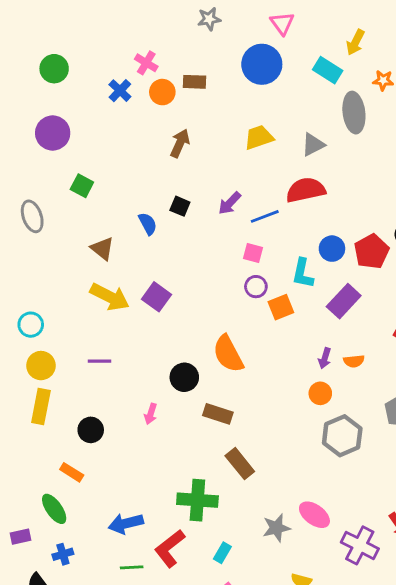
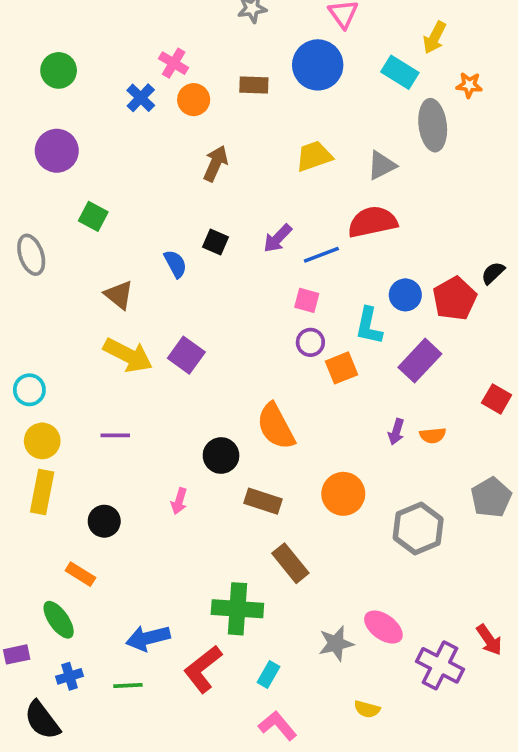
brown rectangle: (195, 82) -> (254, 85), moved
orange circle: (320, 393) -> (343, 494), moved, size x1.5
green line: (132, 567) -> (128, 685), moved

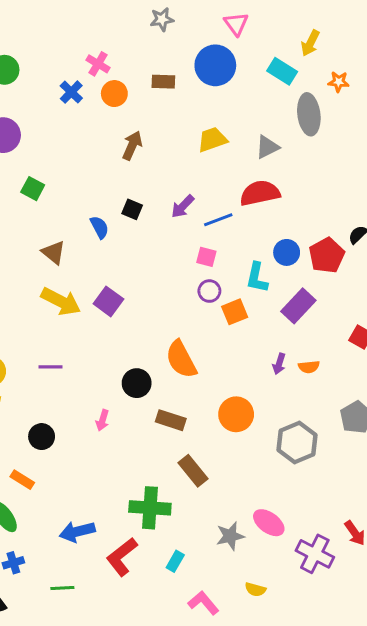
green line: (128, 685) -> (62, 588), moved
pink L-shape: (278, 726) -> (203, 603), moved

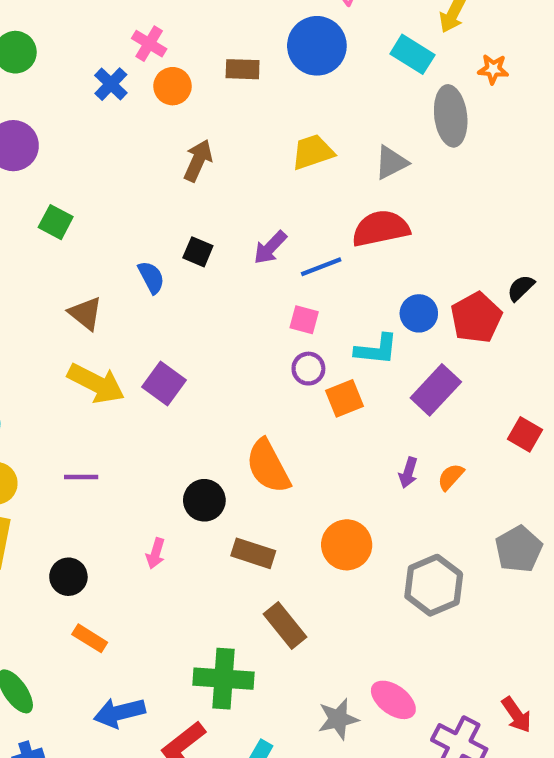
cyan L-shape: (257, 278) -> (376, 349), turned -96
orange semicircle: (309, 367) -> (451, 477), turned 138
orange rectangle: (22, 480) -> (90, 638), moved

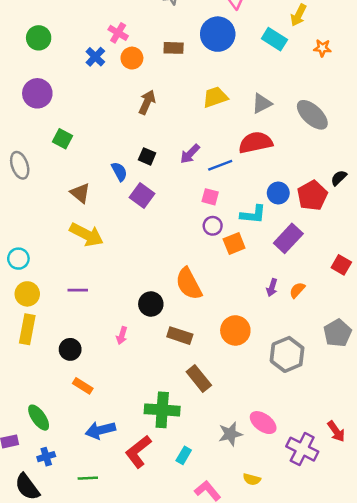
gray ellipse: (451, 116) -> (312, 115), moved, turned -40
purple square: (164, 383) -> (142, 196), moved

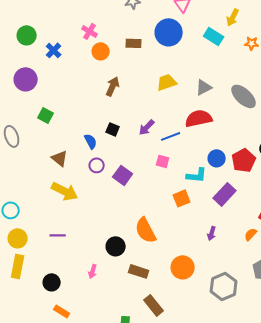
blue cross: (95, 57) -> (54, 50), moved
purple square: (142, 196) -> (123, 175), moved
purple circle: (213, 226) -> (97, 165), moved
orange semicircle: (297, 290) -> (251, 234), moved

